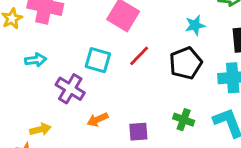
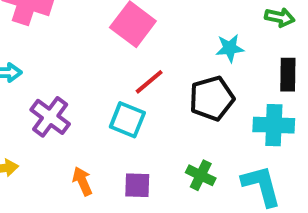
cyan square: (98, 60) -> (127, 120), moved
orange arrow: (97, 120) -> (82, 181), moved, turned 84

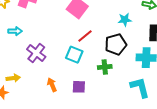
green cross: (201, 175) -> (105, 67), moved, turned -32

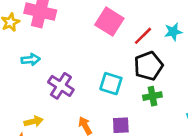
red line: (85, 36) -> (143, 36), moved
black pentagon: (116, 44) -> (148, 66), moved

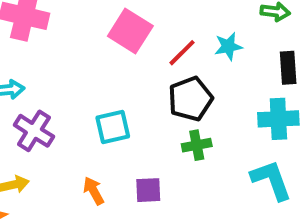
cyan square: (111, 84) -> (113, 127), moved, turned -30
purple cross: (61, 86) -> (34, 131), moved

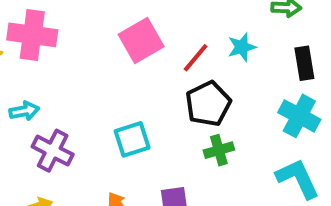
pink square: (130, 31) -> (141, 40), turned 33
cyan cross: (278, 119) -> (299, 116), turned 36

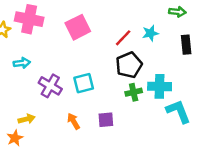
pink square: (141, 40) -> (78, 27), moved
cyan cross: (299, 116) -> (160, 86), moved, turned -30
purple cross: (53, 151) -> (50, 86), moved

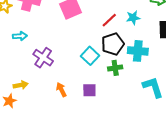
cyan square: (84, 83) -> (90, 56), moved, turned -36
cyan cross: (160, 86) -> (138, 51), moved

